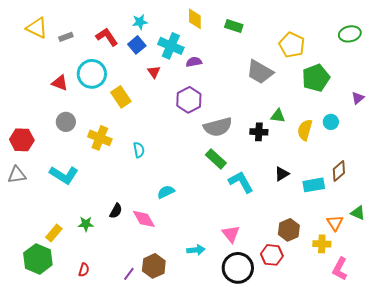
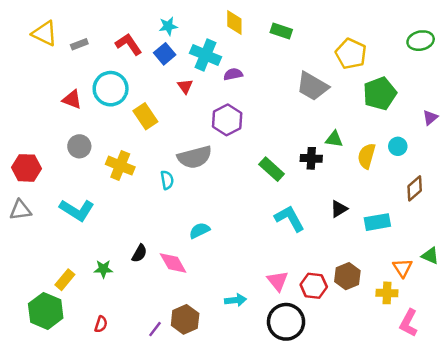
gray semicircle: (218, 127) -> (195, 157), moved
green rectangle: (216, 159) -> (272, 169), moved
brown diamond: (339, 171) -> (415, 188), moved
red hexagon: (272, 255) -> (314, 286), moved

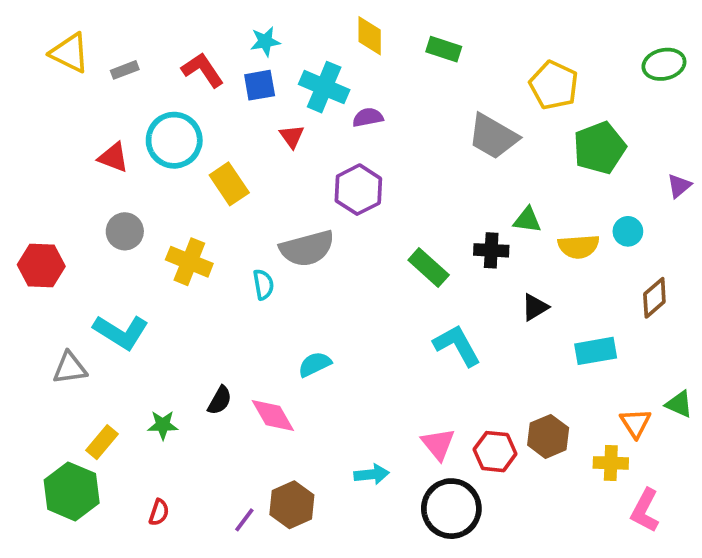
blue square: (165, 54) -> (260, 85), turned 30
yellow semicircle: (367, 156) -> (579, 247), turned -110
black triangle: (339, 209) -> (535, 307), moved
gray triangle: (20, 210) -> (70, 368), moved

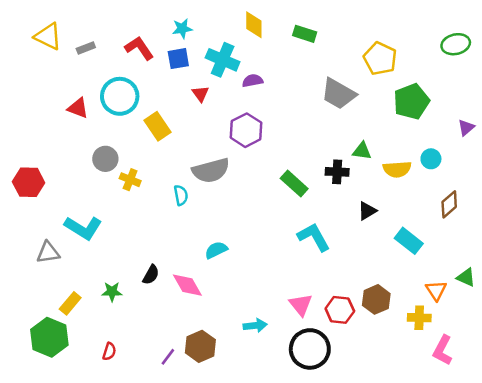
gray circle: (125, 231) -> (105, 159), moved
yellow cross: (189, 262) -> (130, 180), size x0.7
cyan rectangle: (596, 351) -> (409, 241), turned 48

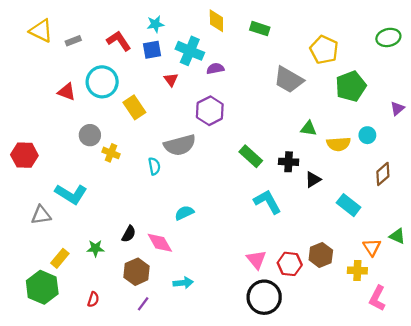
black cross: (337, 172) -> (289, 162), moved
cyan arrow: (255, 326) -> (183, 283), moved
brown hexagon: (200, 346) -> (137, 272), moved

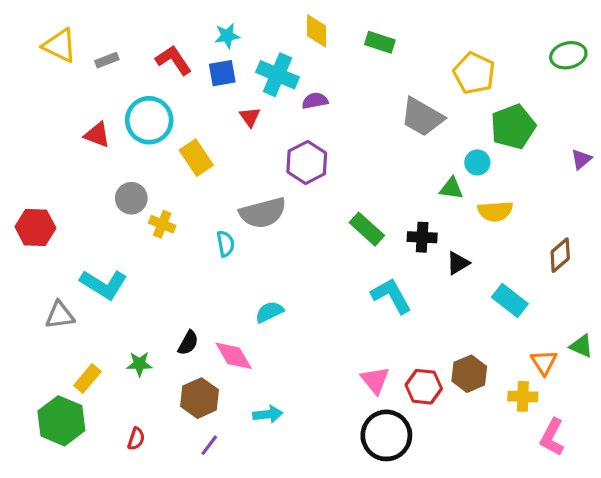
cyan circle: (367, 135) -> (477, 162), moved

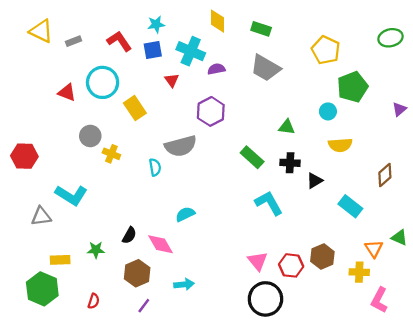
gray trapezoid: (422, 117) -> (265, 68), moved
green triangle: (451, 188) -> (287, 127), moved
yellow rectangle: (87, 379) -> (60, 260), turned 48

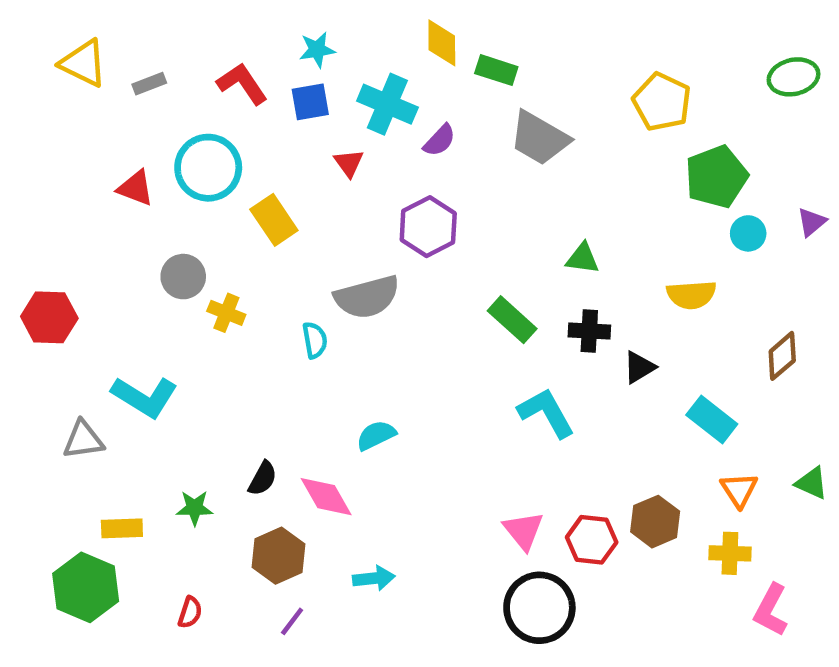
green rectangle: (261, 29) -> (496, 70), moved
purple semicircle: (216, 69) -> (440, 140), turned 144
cyan circle: (328, 111) -> (748, 233), moved
orange triangle: (374, 249) -> (739, 490), moved

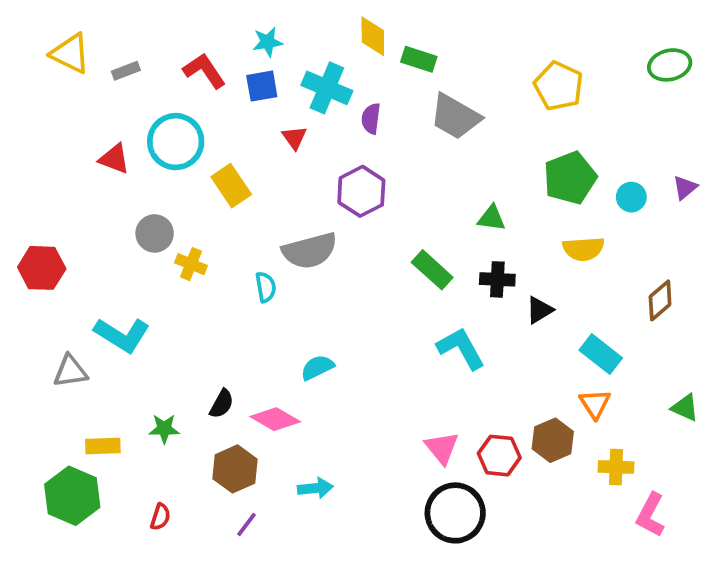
purple semicircle: (440, 140) -> (371, 119), turned 144
green pentagon: (716, 177) -> (570, 178), moved
orange triangle: (739, 490) -> (595, 404), moved
pink diamond: (326, 497) -> (275, 419), turned -30

